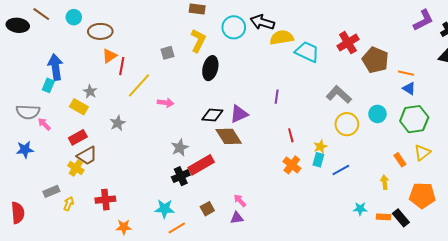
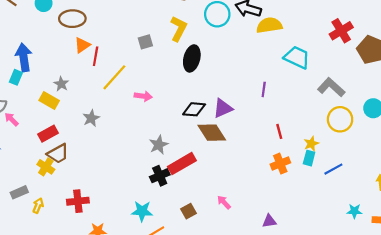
cyan trapezoid: (307, 52) -> (297, 57), moved
orange cross: (292, 165) -> (280, 164), turned 30
purple triangle: (237, 218) -> (269, 221), moved

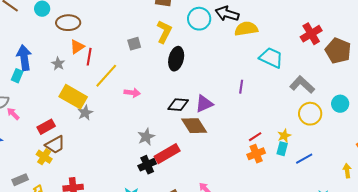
gray star: (61, 84) -> (58, 64), moved
yellow rectangle: (49, 100) -> (73, 97), moved, size x1.5
red line: (279, 131) -> (255, 137), moved, turned 72

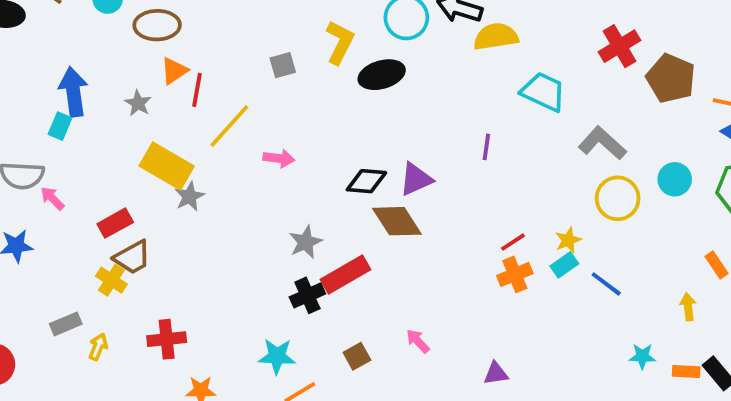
black ellipse: (176, 59) -> (382, 75), moved, turned 60
cyan rectangle: (282, 149) -> (564, 265), turned 40
blue line: (304, 159) -> (606, 284), turned 66

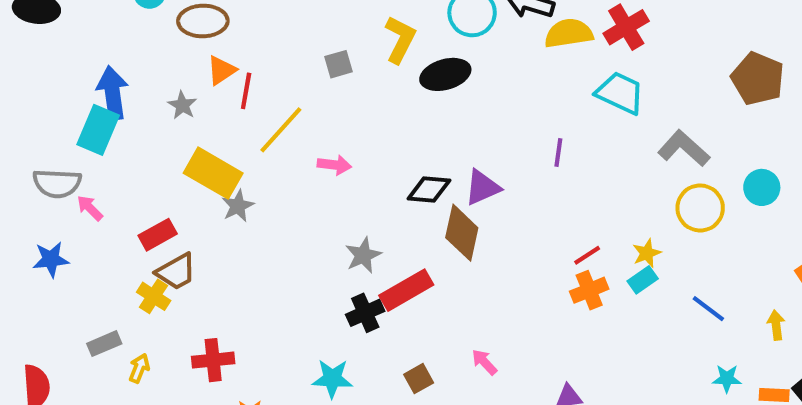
red cross: (619, 46) -> (626, 27), moved
cyan rectangle: (60, 126) -> (98, 130), size x1.6
brown diamond: (397, 221) -> (462, 233), turned 45
blue line: (606, 284) -> (708, 309), moved

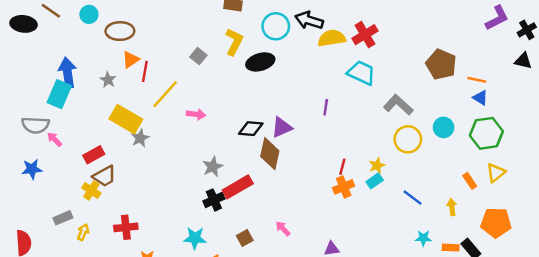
gray square: (338, 64) -> (198, 56), turned -35
red line: (587, 255) -> (342, 167), turned -42

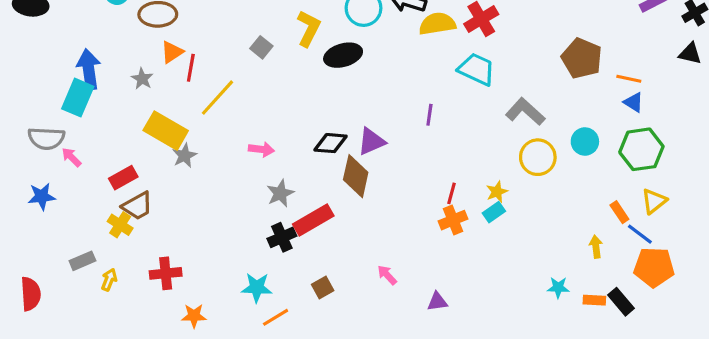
pink arrow: (196, 114) -> (261, 149), moved
blue line: (413, 198) -> (640, 234), moved
pink arrow: (283, 229) -> (387, 275), moved

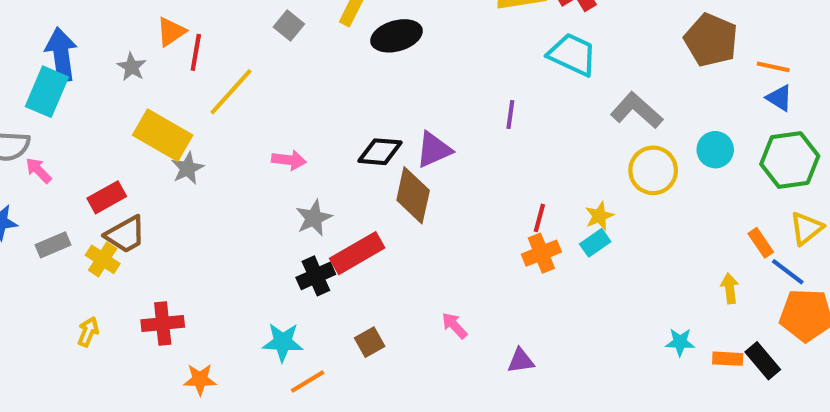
gray rectangle: (82, 261) -> (53, 245), moved

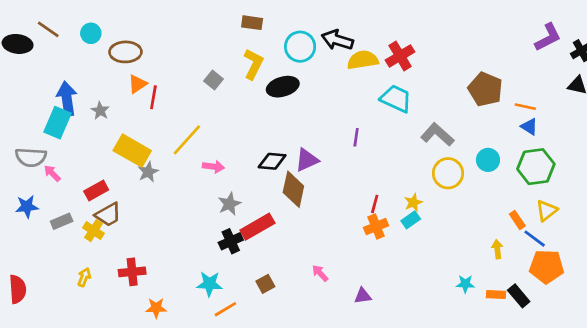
gray star: (132, 67) -> (100, 111), moved
yellow line: (231, 92) -> (187, 140), moved

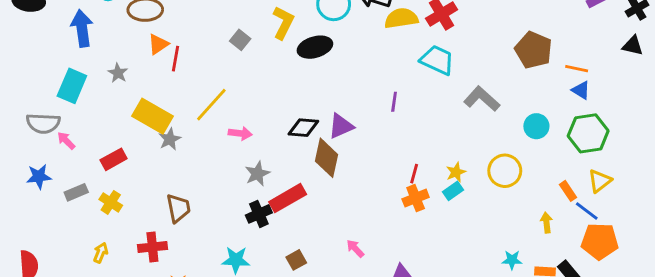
blue arrow: (67, 99) -> (82, 28), moved
yellow circle: (448, 173) -> (505, 171), moved
brown trapezoid: (108, 215) -> (178, 208), moved, turned -72

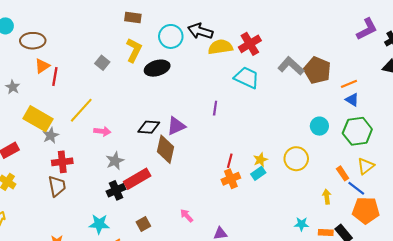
orange line: (577, 69) -> (349, 84), turned -35
gray L-shape: (482, 99) -> (291, 66), moved
red cross: (152, 247) -> (62, 162), moved

